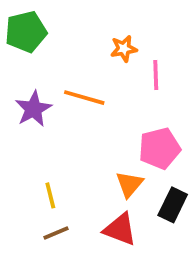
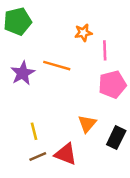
pink pentagon: (160, 148) -> (112, 85), moved
red triangle: (120, 229) -> (66, 154), moved

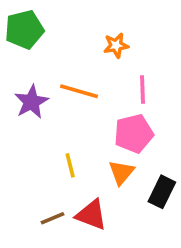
pink line: (105, 50) -> (142, 89), moved
pink pentagon: (112, 85) -> (134, 134), moved
yellow line: (34, 131) -> (70, 165), moved

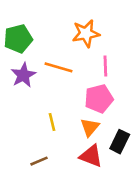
green pentagon: (24, 30) -> (18, 39), moved
orange star: (116, 45) -> (86, 33), size x1.5
red triangle: (91, 215) -> (91, 156), moved

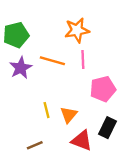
pink line: (105, 66) -> (83, 60), moved
pink pentagon: (99, 99) -> (103, 89), moved
orange triangle: (90, 127) -> (69, 115), moved

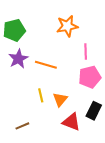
pink line: (83, 60) -> (86, 52), moved
orange line: (52, 61) -> (46, 65), moved
brown line: (35, 145) -> (22, 126), moved

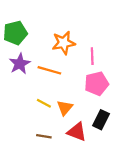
orange star: (67, 26) -> (64, 43), moved
yellow line: (41, 95) -> (44, 103), turned -48
brown line: (22, 126) -> (44, 136), moved, turned 32

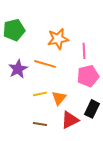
purple star: (20, 64) -> (18, 69), moved
yellow line: (44, 103) -> (40, 94), turned -40
red triangle: (77, 132) -> (70, 120), turned -48

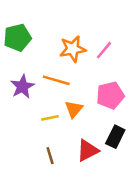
pink line: (84, 51) -> (104, 50), moved, turned 42
orange triangle: (59, 98) -> (74, 109), moved
brown line: (40, 124) -> (50, 156), turned 64

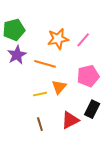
purple star: (22, 87) -> (17, 55), moved

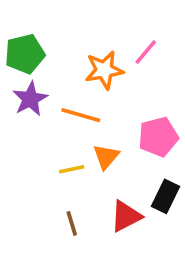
pink line: (83, 40) -> (146, 52), moved

